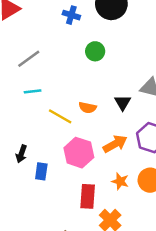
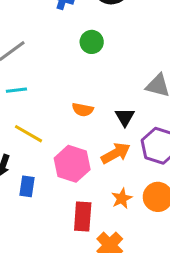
black triangle: (123, 103) -> (125, 117), moved
yellow line: (60, 116) -> (28, 134), moved
orange star: (120, 181) -> (122, 198), turned 30

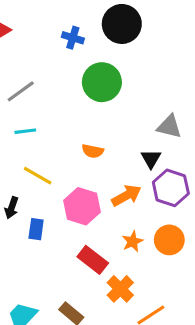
green circle: (92, 42) -> (102, 82), size x1.6
black triangle: (125, 117) -> (151, 159), moved
red rectangle: (83, 216) -> (93, 260), turned -56

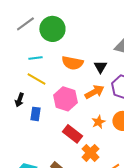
green circle: (102, 82) -> (52, 29), moved
cyan line: (25, 131) -> (35, 58), moved
orange semicircle: (93, 151) -> (72, 63), size x1.5
black triangle: (151, 159) -> (100, 67), moved

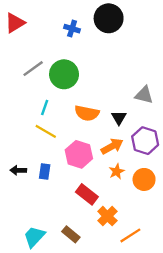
cyan line: (35, 58) -> (45, 107), turned -64
black arrow: (19, 100) -> (18, 170), moved, turned 72
orange star: (98, 122) -> (117, 171), moved

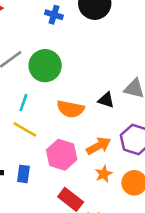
black triangle: (119, 118) -> (106, 100), moved, turned -42

